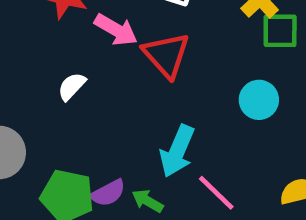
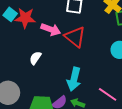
cyan arrow: (177, 151) -> (74, 79), moved

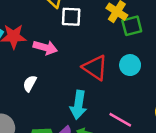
red triangle: (75, 37) -> (95, 68), moved

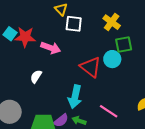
green square: (132, 26) -> (124, 45), moved
cyan circle: (130, 65) -> (112, 59), moved

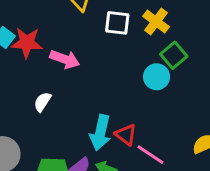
white square: (74, 24) -> (117, 23), moved
green square: (124, 45) -> (174, 55), turned -30
red triangle: (91, 67) -> (126, 135), moved, size x0.7

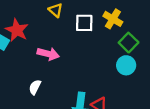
red star: (27, 43) -> (17, 30), moved, turned 30
cyan circle: (157, 77) -> (126, 65), moved

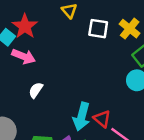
pink arrow: (48, 54) -> (24, 56), moved

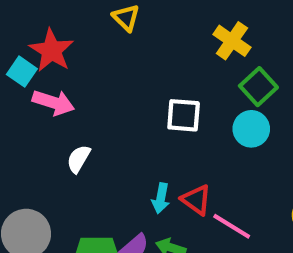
white square: (98, 29) -> (184, 115), moved
cyan arrow: (82, 117) -> (161, 198), size x0.6

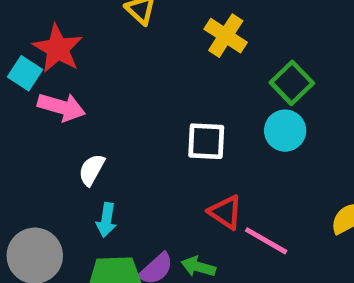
yellow cross: (232, 41) -> (226, 36), moved
white square: (184, 115) -> (206, 141), moved
cyan arrow: (161, 198) -> (106, 220), moved

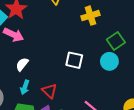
yellow cross: (226, 36) -> (90, 16), turned 30
red triangle: (225, 212) -> (50, 91), moved

